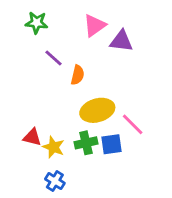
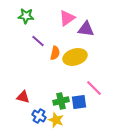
yellow ellipse: (97, 110) -> (75, 57), moved
yellow star: (53, 147) -> (56, 120), moved
blue cross: (55, 181) -> (39, 116), moved

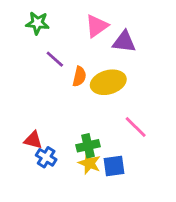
blue square: (79, 102) -> (114, 166), moved
blue cross: (39, 116) -> (46, 157), moved
yellow star: (56, 120) -> (89, 163), moved

